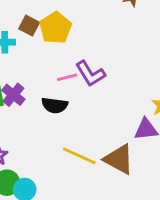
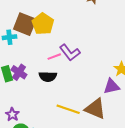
brown square: (29, 26) -> (25, 24), size x1.6

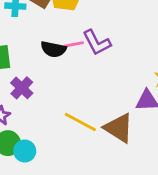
purple cross: (19, 72) -> (22, 88), moved
black semicircle: (48, 77) -> (53, 49), moved

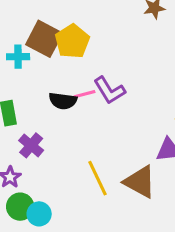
yellow line: (80, 122) -> (98, 178), turned 40

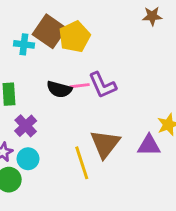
brown triangle: (140, 182) -> (105, 144), moved, turned 32
cyan circle: (39, 214) -> (28, 159), moved

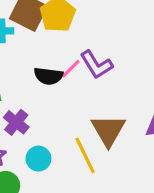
pink line: (80, 86) -> (71, 69), turned -30
cyan circle: (28, 159) -> (38, 159), moved

